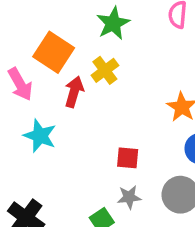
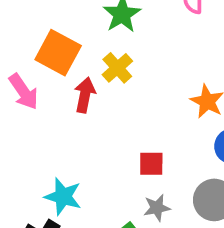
cyan star: (40, 136) -> (63, 196), moved

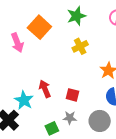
yellow cross: (117, 68) -> (80, 46), moved
red arrow: (85, 95) -> (45, 89), moved, turned -48

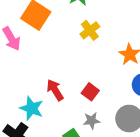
red square: (72, 95) -> (90, 92), turned 32

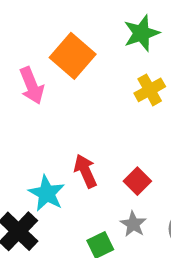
gray star: (92, 121) -> (133, 224), turned 30

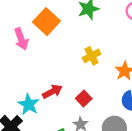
yellow cross: (150, 90) -> (92, 56), moved
red arrow: (85, 171) -> (52, 91), turned 84

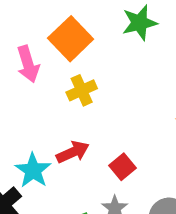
yellow cross: (92, 56) -> (82, 90), moved

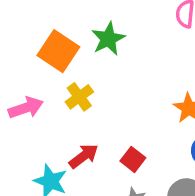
green star: (140, 23) -> (108, 39), moved
pink arrow: (28, 64) -> (26, 108), moved, turned -80

